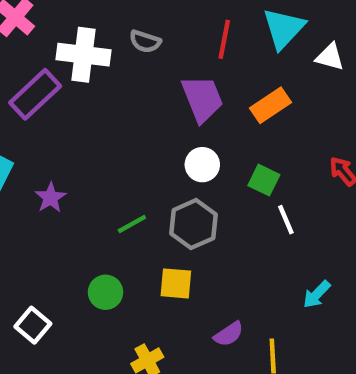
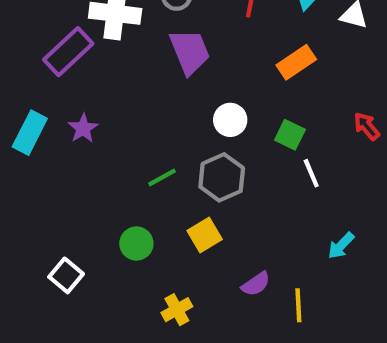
purple trapezoid: (202, 99) -> (190, 52), moved
purple star: (51, 198) -> (83, 128), moved
yellow square: (176, 283) -> (205, 235), turned -36

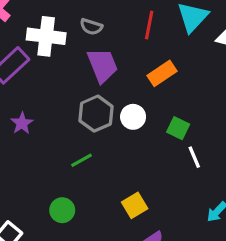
orange rectangle: (296, 62) -> (162, 73), moved
gray hexagon: (222, 177) -> (96, 114), moved
yellow square: (205, 235) -> (135, 205), moved

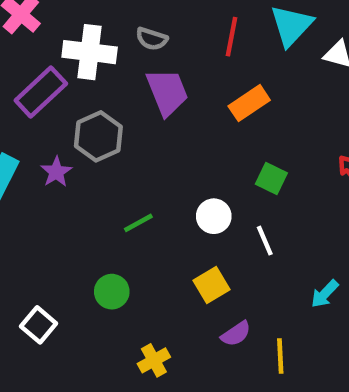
gray hexagon: (96, 114) -> (98, 136), moved
white circle: (133, 117) -> (214, 216), moved
white line: (194, 157) -> (265, 241), moved

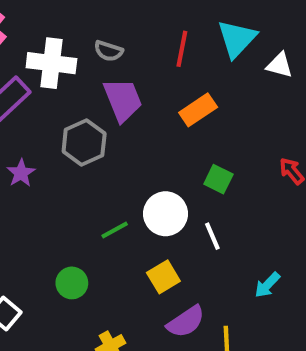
gray hexagon: (98, 136) -> (84, 142), moved
white circle: (214, 216) -> (165, 214), size x1.4
green line: (138, 223) -> (115, 230), moved
purple semicircle: (236, 334) -> (186, 322), size x1.4

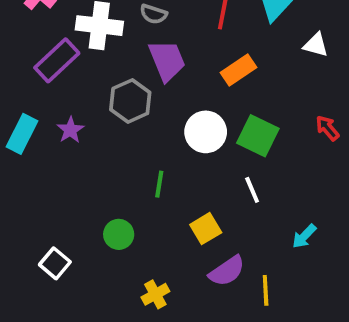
white triangle: (280, 65) -> (316, 45), moved
green square: (218, 179) -> (258, 136), size x1.5
white circle: (165, 214) -> (206, 132), moved
green line: (115, 230) -> (159, 184), turned -52

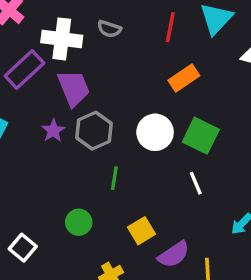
purple trapezoid: (167, 60) -> (74, 88), moved
gray hexagon: (130, 101) -> (94, 131), moved
purple star: (70, 130) -> (53, 131), moved
yellow square: (206, 229) -> (141, 231), moved

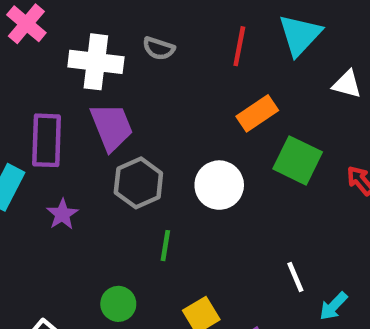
purple rectangle: (24, 70) -> (47, 140), moved, turned -45
purple star: (53, 131) -> (62, 214), moved
green square: (201, 136) -> (298, 160), moved
white line: (196, 183) -> (295, 277), moved

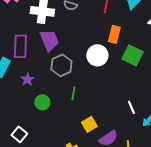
orange rectangle: (257, 113) -> (114, 34), turned -42
white circle: (219, 185) -> (97, 55), moved
green circle: (118, 304) -> (42, 102), moved

